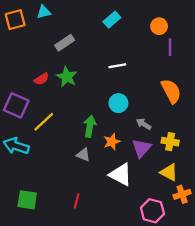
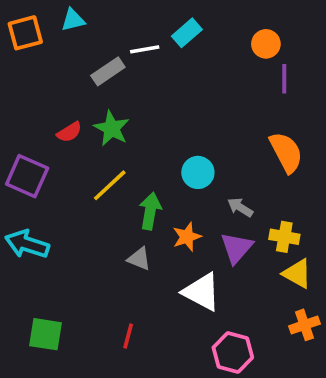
white line: (117, 66) -> (145, 49), moved
yellow line: (44, 122) -> (110, 185), moved
yellow triangle: (169, 172) -> (297, 274), moved
pink hexagon: (152, 211) -> (233, 353), moved

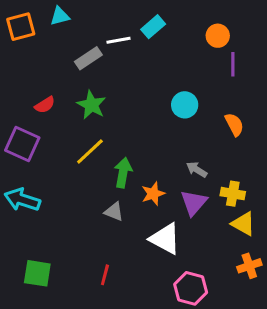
red semicircle: (69, 132) -> (45, 105), moved
orange semicircle: (286, 152) -> (234, 124), size x0.7
cyan circle: (198, 172) -> (185, 105), moved

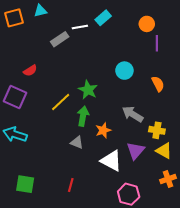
green star: (91, 105) -> (88, 90), moved
gray arrow: (197, 170) -> (133, 114), size x1.5
purple triangle: (194, 203) -> (136, 151), moved

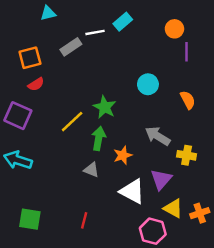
orange square: (14, 18) -> (30, 58), moved
yellow triangle: (164, 151) -> (173, 208), moved

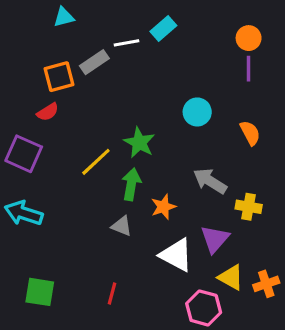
orange circle: (174, 29) -> (249, 38), moved
orange square: (30, 58) -> (59, 77), moved

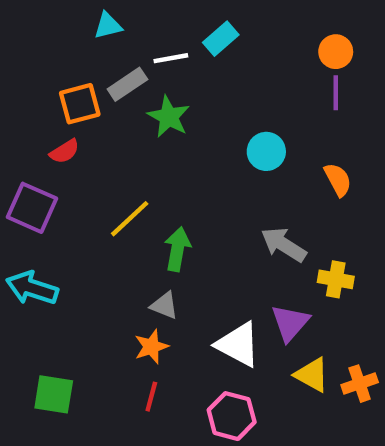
cyan triangle: (64, 17) -> (108, 26), moved
green star: (139, 143) -> (169, 117), moved
orange star: (163, 207) -> (151, 347), moved
pink hexagon: (204, 308) -> (232, 416), moved

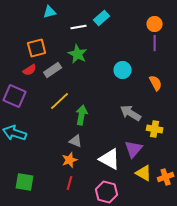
gray rectangle: (127, 84) -> (53, 70), moved

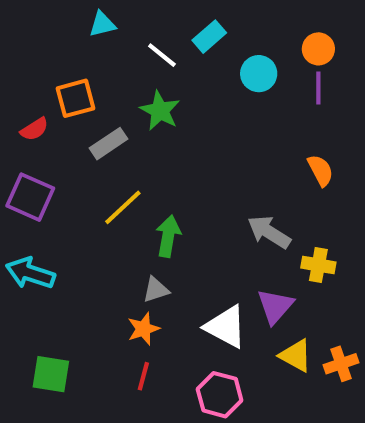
white line: (79, 27) -> (162, 55), turned 49
red semicircle: (30, 70) -> (34, 129), moved
cyan circle: (123, 70) -> (259, 74), moved
gray triangle: (76, 141) -> (156, 290), turned -40

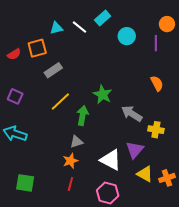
cyan triangle: (102, 24) -> (56, 28), moved
orange circle: (318, 49) -> (167, 24), moved
green star: (160, 111) -> (103, 94), moved
red semicircle: (34, 129) -> (14, 54), moved
purple square: (30, 197) -> (15, 96), size x0.7

